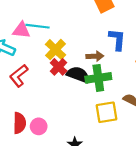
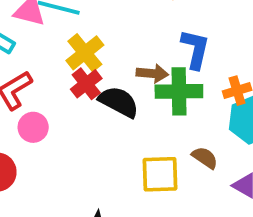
green cross: (98, 78) -> (179, 91), moved
pink circle: (39, 126) -> (33, 127), moved

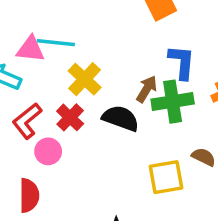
brown arrow: (152, 73) -> (147, 89), turned -56
red cross: (86, 84) -> (70, 117), moved

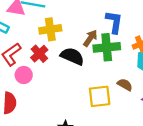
yellow cross: (85, 79) -> (50, 29), turned 35

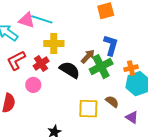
green cross: (107, 47) -> (101, 67), turned -30
pink circle: (24, 75) -> (33, 85), moved

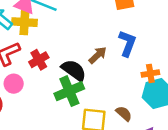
yellow cross: (54, 43) -> (25, 22), moved
green cross: (101, 67) -> (69, 91), moved
pink circle: (33, 85) -> (14, 84), moved

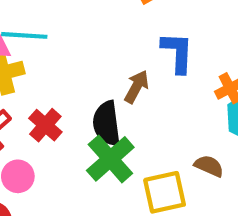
black semicircle: (74, 70) -> (107, 123), turned -115

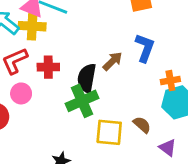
red cross: (45, 125) -> (48, 67), turned 30

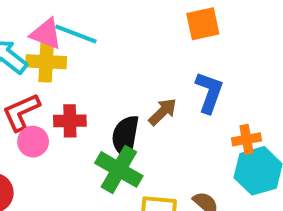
pink circle: (21, 93) -> (33, 142), moved
green cross: (82, 101) -> (119, 169), turned -36

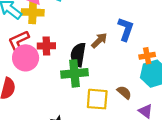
pink circle: (33, 142) -> (26, 58), size x1.5
green cross: (119, 169) -> (75, 73), turned -35

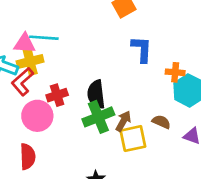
brown arrow: (99, 40) -> (123, 121), moved
red L-shape: (19, 41) -> (22, 82), moved
orange cross: (147, 56) -> (175, 72), turned 32

